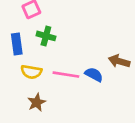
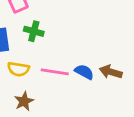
brown arrow: (119, 61) -> (111, 72), moved

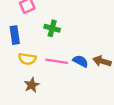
green cross: (34, 31) -> (52, 28), moved

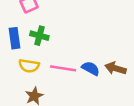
green cross: (52, 28) -> (39, 36), moved

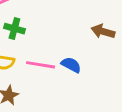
brown arrow: (116, 68) -> (103, 31), moved

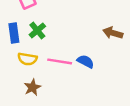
green cross: (14, 29) -> (37, 31), turned 35

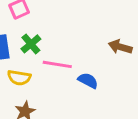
pink line: (60, 61) -> (57, 64), moved

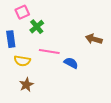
green cross: (31, 44) -> (37, 27), moved

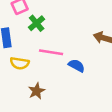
brown star: (26, 85) -> (37, 91), moved

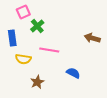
blue semicircle: (76, 66) -> (73, 73), moved

